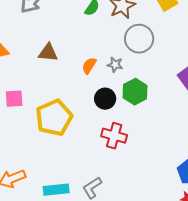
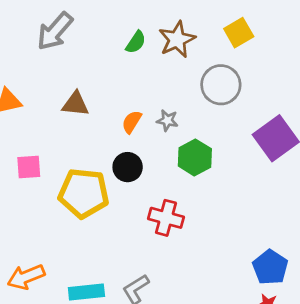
gray circle: (139, 39) -> (221, 85), moved
black circle: (105, 99) -> (128, 167), moved
yellow pentagon: (54, 118) -> (84, 193), turned 30

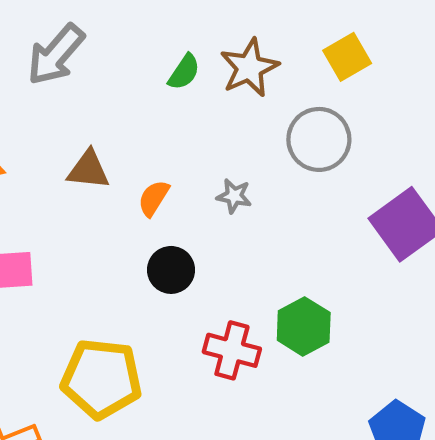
orange semicircle: (132, 122) -> (154, 198), moved
green hexagon: (195, 157) -> (304, 326), moved
yellow pentagon: (84, 193) -> (101, 379), moved

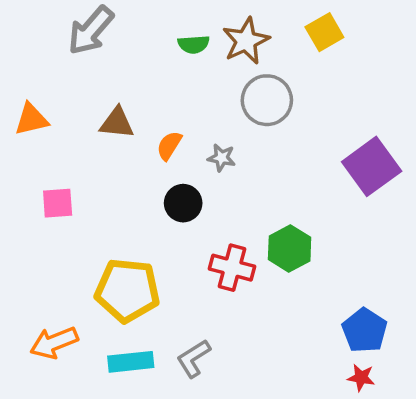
green semicircle: (184, 72) -> (194, 44), turned 52
gray circle: (319, 139) -> (267, 100), moved
gray star: (234, 196) -> (222, 158), moved

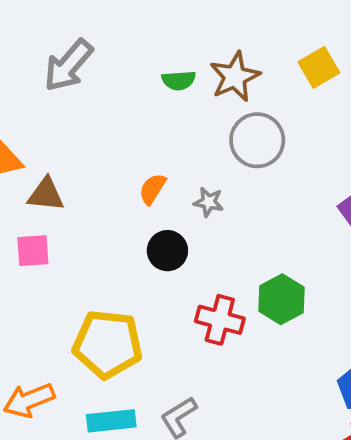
brown triangle: (117, 123) -> (46, 195), moved

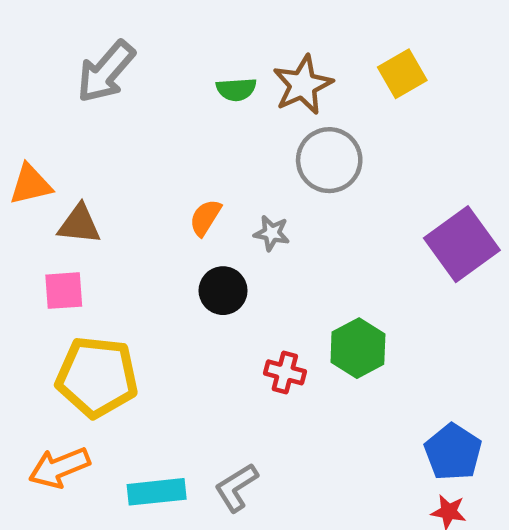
red cross: (220, 320) -> (285, 372), size x0.7
yellow pentagon: (108, 344) -> (97, 377), moved

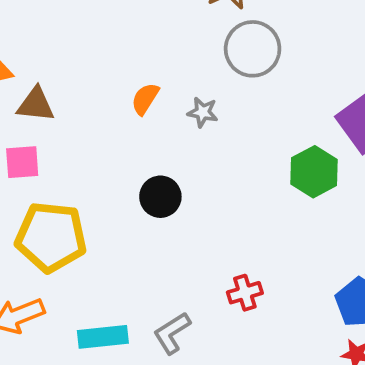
black circle: (223, 291) -> (160, 197), moved
green hexagon: (358, 348) -> (314, 172), moved
red cross: (285, 372) -> (245, 293), moved, turned -32

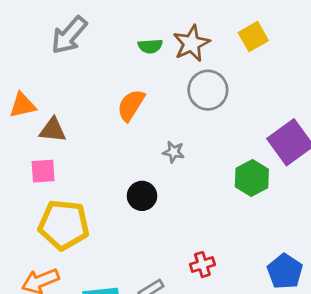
orange semicircle: (145, 99) -> (131, 105), moved, size x1.4
gray star: (203, 112) -> (174, 152), moved

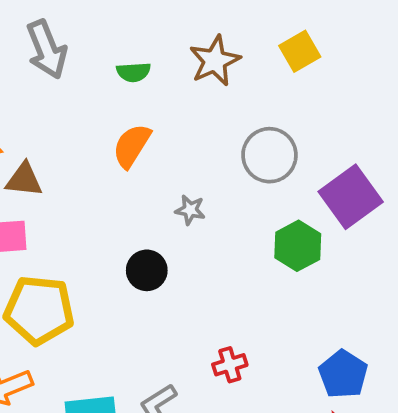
gray arrow: (69, 35) -> (47, 49), turned -63
green semicircle: (150, 46) -> (134, 72), moved
gray circle: (208, 90) -> (269, 155), moved

